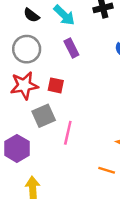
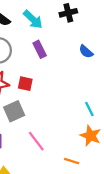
pink line: (68, 133) -> (36, 141), moved, turned -50

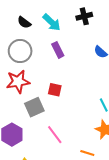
red square: (25, 84) -> (55, 90), moved

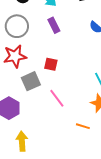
pink line: (55, 135) -> (57, 98), moved

